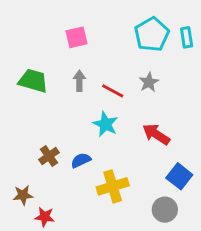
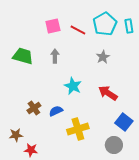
red line: (113, 91) -> (78, 30), moved

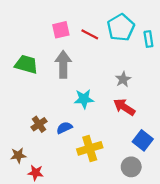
cyan rectangle: (129, 26) -> (148, 39), moved
gray arrow: (55, 56) -> (63, 64), size x1.6
gray star: (103, 57) -> (123, 79), moved
cyan star: (73, 86) -> (84, 99), turned -30

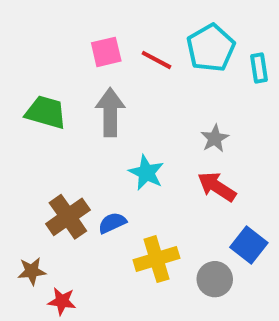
cyan star: (84, 99) -> (146, 173), turned 30
brown cross: (39, 124) -> (68, 217), size x1.5
gray circle: (131, 167) -> (215, 279), moved

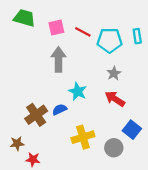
cyan pentagon: (211, 48) -> (110, 40), moved, turned 30
green trapezoid: (46, 112) -> (24, 18), moved
blue semicircle: (112, 223) -> (60, 109), moved

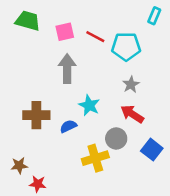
cyan rectangle: (137, 36) -> (154, 16), moved, turned 32
brown cross: (36, 115) -> (36, 115), moved, turned 35
gray circle: (114, 148) -> (116, 138), moved

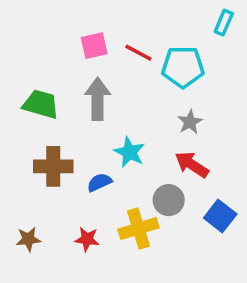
green trapezoid: (28, 21) -> (41, 104), moved
red star: (38, 184) -> (87, 239), moved

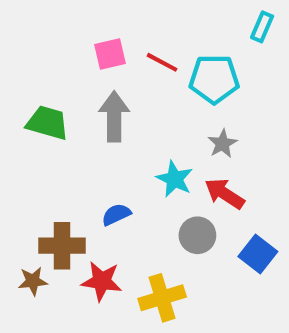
cyan star: (130, 152) -> (175, 179), moved
brown cross: (53, 166) -> (62, 246), moved
yellow cross: (138, 229) -> (162, 298), moved
red star: (87, 239) -> (102, 281), size x1.4

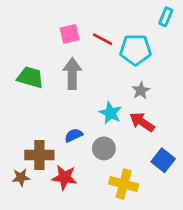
gray circle: (197, 235) -> (104, 148), moved
yellow cross: (162, 298) -> (124, 184), moved, turned 32

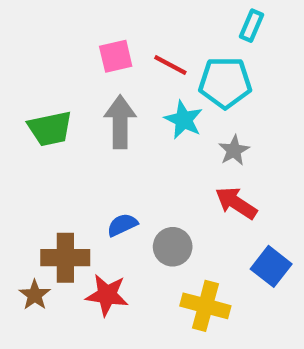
cyan rectangle: (166, 17) -> (251, 26), moved
green trapezoid: (30, 77) -> (50, 129), turned 152
cyan star: (110, 113) -> (184, 120), moved
brown star: (21, 177) -> (35, 295), turned -30

